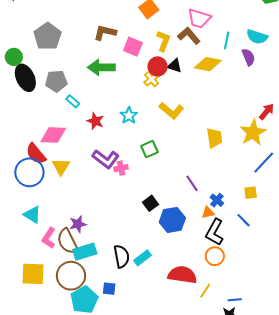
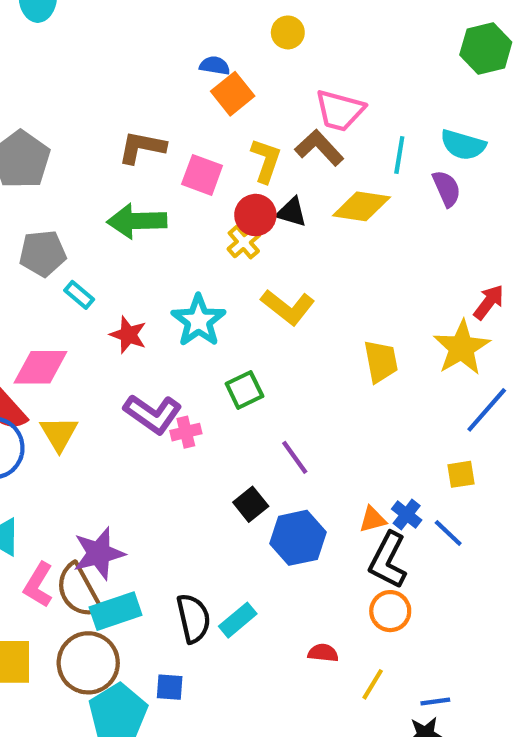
cyan star: (129, 116) -> (199, 321), size x1.4
purple line: (192, 183) -> (295, 457), moved
blue cross: (217, 200) -> (407, 515), moved
purple star: (78, 224) -> (99, 553), size x1.4
red semicircle: (182, 275) -> (323, 653), size x0.5

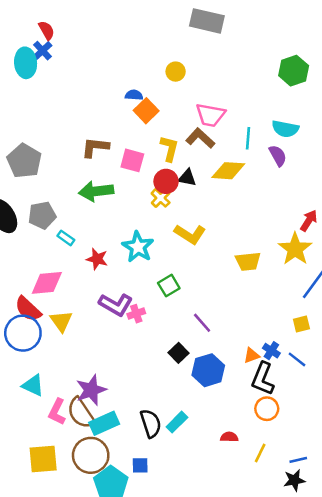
yellow trapezoid: (381, 361) -> (248, 261), turned 100

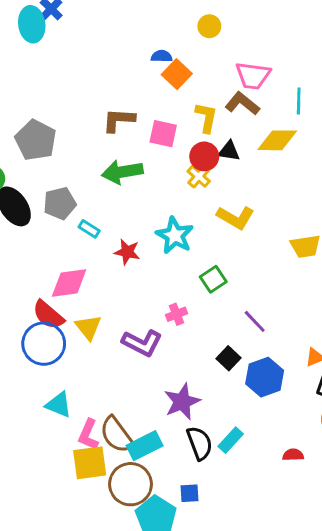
purple L-shape: (116, 305) -> (142, 343), moved
purple star: (91, 390) -> (182, 402), moved
yellow square: (43, 459) -> (90, 463), moved

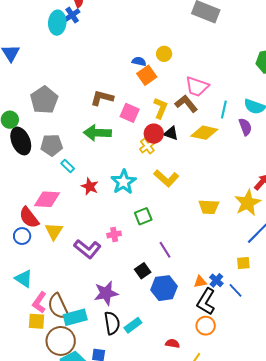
yellow circle: (209, 26) -> (164, 54), moved
blue circle: (44, 344) -> (22, 236), size x0.6
yellow square: (90, 463) -> (36, 321), size x0.7

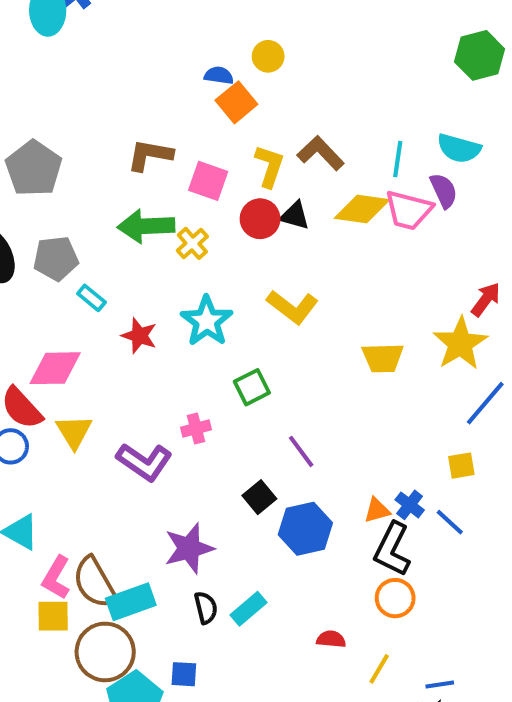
pink trapezoid: (197, 87) -> (409, 210), moved
yellow cross: (147, 146) -> (192, 243), moved
black semicircle: (112, 323) -> (206, 608), size x0.7

